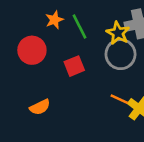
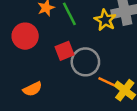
gray circle: (121, 54) -> (85, 62), moved

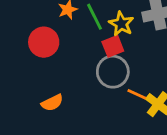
yellow star: (105, 20) -> (121, 24), moved
red square: (65, 51) -> (113, 46), moved

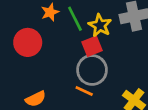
orange line: (137, 94) -> (84, 91), moved

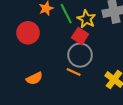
red square: (92, 46) -> (80, 36), turned -35

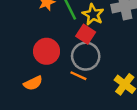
red circle: (28, 33) -> (47, 51), moved

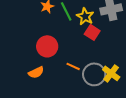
red square: (86, 34) -> (92, 32), moved
gray circle: (86, 56) -> (94, 74), moved

